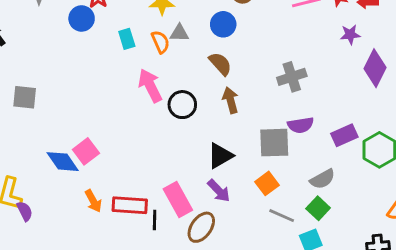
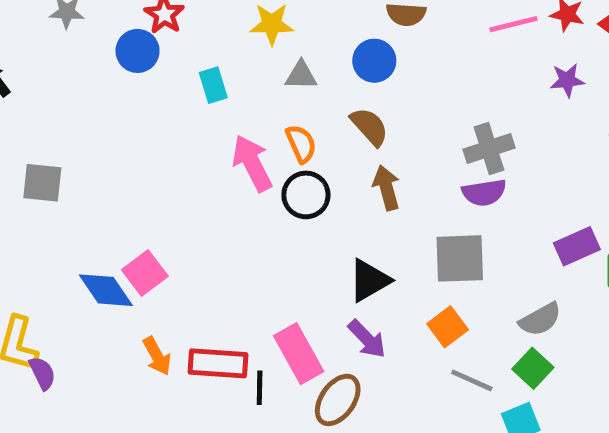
purple star: (350, 35) -> (567, 80), moved
orange semicircle: (160, 42) -> (301, 144), moved
purple semicircle: (301, 125) -> (484, 193), moved

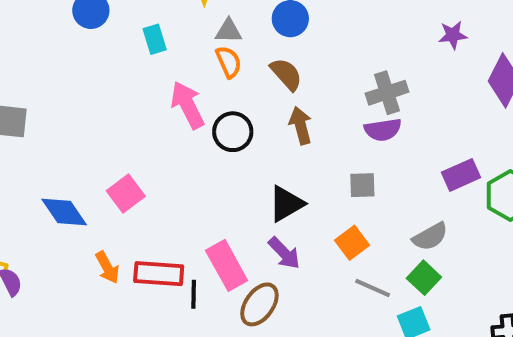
orange semicircle: (301, 144) -> (229, 62), moved
gray square: (460, 258) -> (362, 185), size x0.6
pink square: (145, 273) -> (126, 193), moved

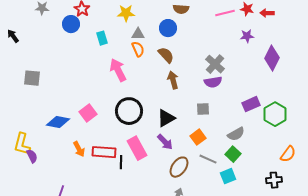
gray cross: (387, 93) -> (215, 64), turned -30
black circle: (233, 132) -> (129, 111), moved, size x1.4
blue diamond: (64, 212) -> (58, 122), turned -45
brown ellipse: (259, 304) -> (179, 167), moved

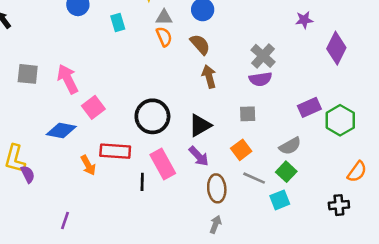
pink arrow: (118, 70) -> (68, 79), moved
pink square: (88, 113) -> (93, 107), moved
red rectangle: (104, 152) -> (115, 151), moved
brown ellipse: (179, 167) -> (217, 188), turned -40

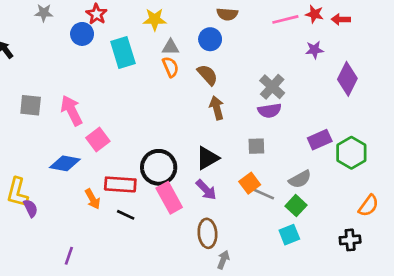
cyan rectangle: (118, 22) -> (123, 52), size x1.6
black circle: (152, 116) -> (159, 167), moved
gray line: (254, 178) -> (263, 194), moved
black line: (142, 182) -> (126, 215), moved, turned -66
brown ellipse: (217, 188) -> (207, 233), moved

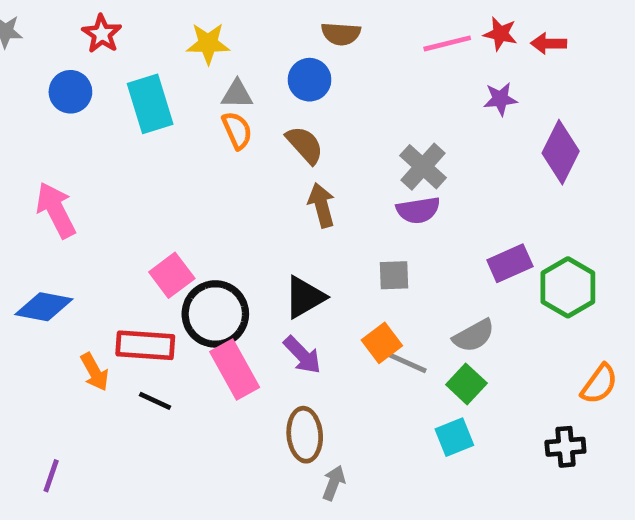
blue circle: (82, 34) -> (70, 92), moved
pink square: (98, 140) -> (172, 275), moved

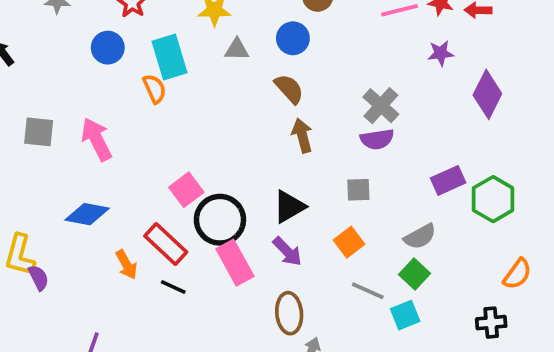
orange semicircle: (237, 130) -> (154, 89), moved
red rectangle: (145, 345) -> (166, 244), turned 39
gray line: (406, 362) -> (368, 291), moved

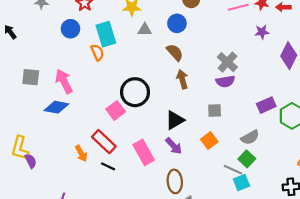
blue diamond: (87, 214) -> (56, 107), moved
black circle: (220, 220) -> (135, 92), moved
gray line: (368, 291) -> (233, 170), moved

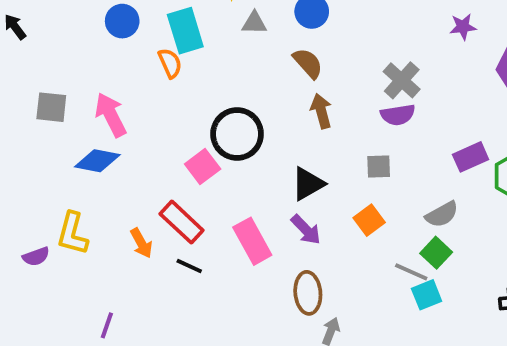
yellow L-shape: (20, 148) -> (72, 234), moved
purple semicircle: (31, 161) -> (36, 256), moved, turned 96

